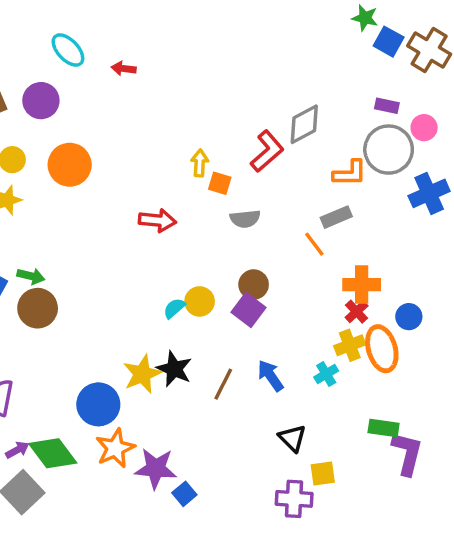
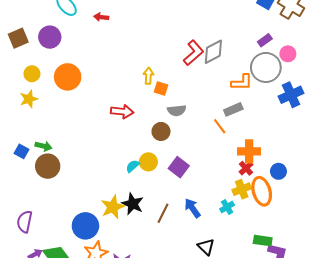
purple rectangle: (387, 106) -> (265, 40), turned -48
red L-shape: (267, 151) -> (193, 53), moved
brown circle: (254, 285) -> (161, 131), moved

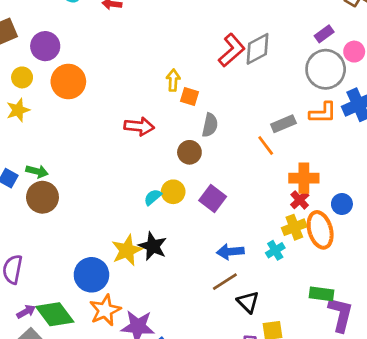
purple circle: (50, 37) -> (45, 46), moved
orange L-shape: (242, 82) -> (323, 113), moved
gray semicircle: (177, 110) -> (210, 125), turned -72
blue arrow: (192, 208) -> (230, 252), turned -60
brown line: (163, 213) -> (225, 282), moved, turned 30

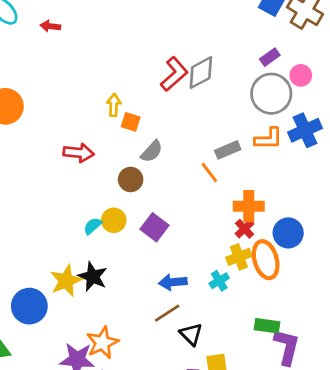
gray semicircle: (210, 125) -> (152, 151), turned 30
blue circle: (342, 204) -> (288, 233), size x1.4
orange star: (105, 310) -> (102, 343), moved

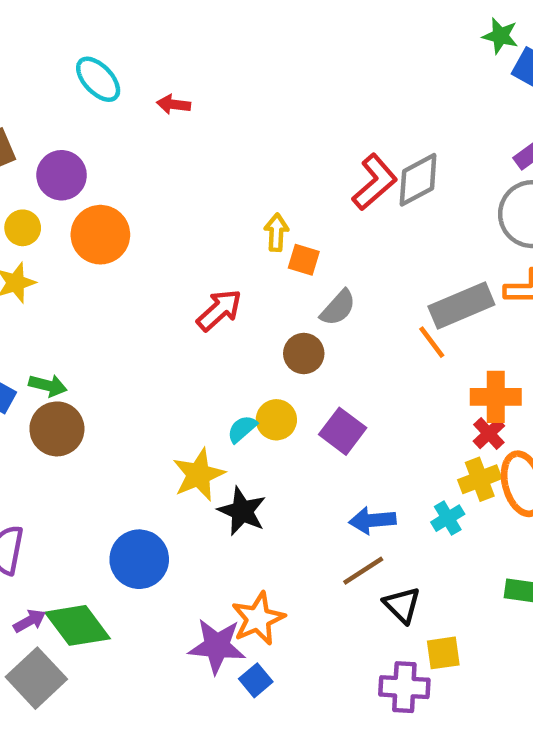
gray rectangle: (228, 150) -> (461, 306), size x1.5
red arrow: (79, 153) -> (219, 310), turned -48
yellow star: (66, 281) -> (199, 475), moved

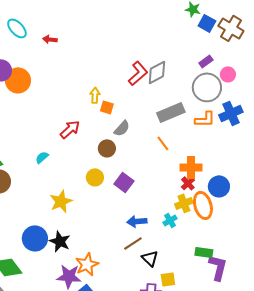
orange circle: (100, 235) -> (18, 80), moved
gray rectangle: (461, 306) -> (171, 112), moved
cyan semicircle: (242, 429) -> (42, 157), moved
black star: (242, 511) -> (60, 241), moved

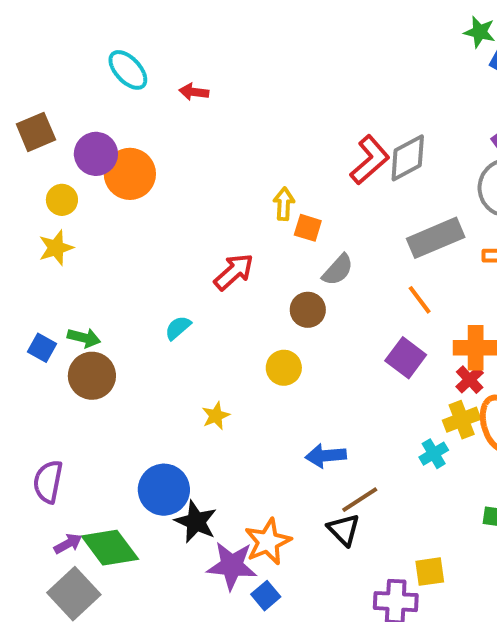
purple square: (124, 182) -> (406, 358), moved
yellow star: (61, 201) -> (216, 416), size x0.6
blue arrow: (137, 221) -> (326, 456), moved
black star: (60, 241) -> (196, 522), moved
black triangle: (150, 258) -> (344, 530), moved

